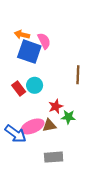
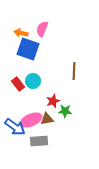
pink semicircle: (44, 41) -> (42, 29), moved, turned -133
gray rectangle: (54, 157) -> (39, 141), moved

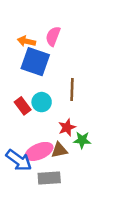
brown line: (74, 71) -> (72, 89), moved

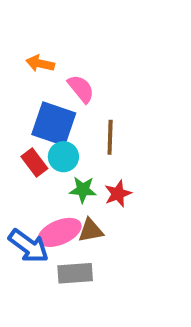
pink semicircle: (53, 36) -> (81, 89), moved, turned 120
blue square: (35, 62) -> (54, 124), moved
red star: (67, 127) -> (118, 194), moved
green star: (82, 140) -> (83, 190), moved

